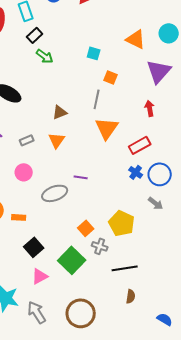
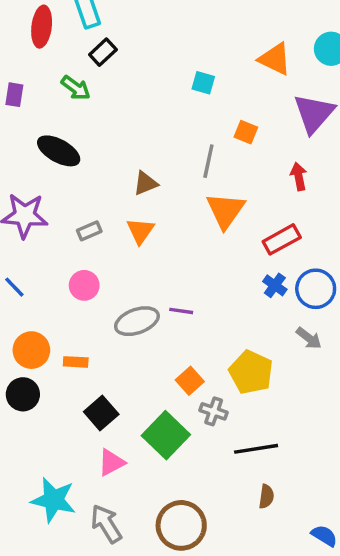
green arrow: (45, 56) -> (76, 88), moved
orange square: (111, 77) -> (246, 132), moved
purple line: (81, 177) -> (181, 311), moved

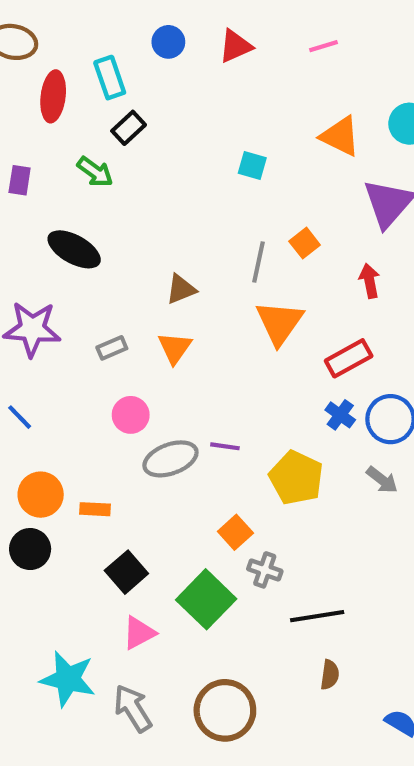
orange square: (246, 132) -> (305, 243), moved, turned 30
pink circle: (84, 285) -> (131, 415), moved
yellow pentagon: (251, 372) -> (296, 478), moved

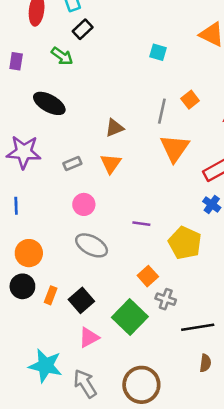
blue line: (20, 417) -> (16, 206), turned 42
gray ellipse: (170, 459) -> (92, 245), moved, turned 48
orange rectangle: (95, 509) -> (51, 295), moved, turned -72

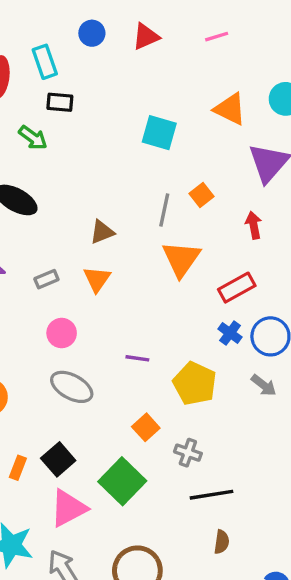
black rectangle: (83, 29) -> (60, 102), turned 48
cyan square: (158, 52) -> (159, 133), size x1.5
orange rectangle: (51, 295) -> (18, 468), moved
gray cross: (166, 299) -> (188, 453), moved
pink triangle: (89, 337) -> (68, 508), size x1.4

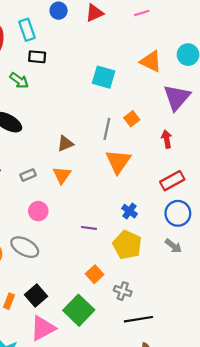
red rectangle: (237, 288) -> (172, 181), moved
blue cross: (230, 333) -> (129, 211), moved
gray ellipse: (72, 387) -> (25, 247), moved

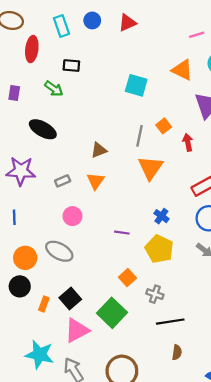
pink line: (142, 13) -> (197, 35), moved
cyan rectangle: (27, 30) -> (61, 26), moved
red arrow: (167, 139) -> (188, 142), moved

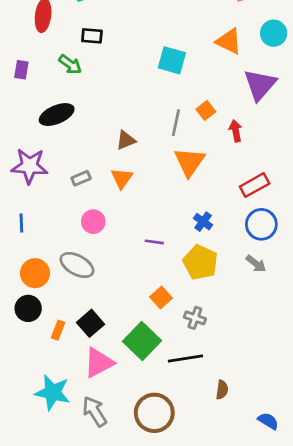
black ellipse: (43, 129) -> (57, 115), turned -52
black line: (170, 322) -> (185, 359), moved

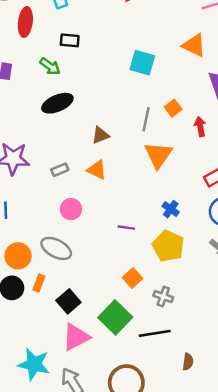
black ellipse: (57, 115) -> (57, 103), moved
orange triangle: (122, 178) -> (97, 170), turned -40
orange rectangle: (58, 330) -> (39, 283), moved

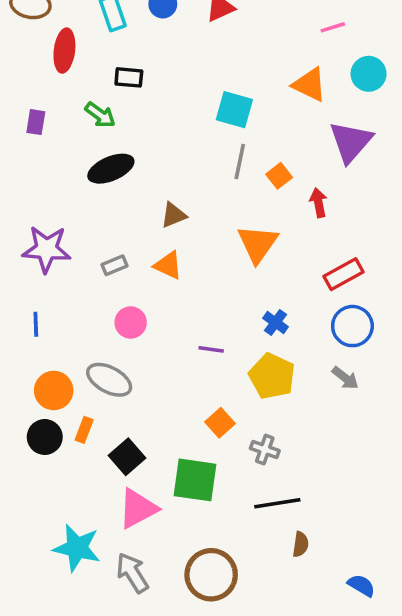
gray line: (146, 119) -> (240, 161), moved
green square: (115, 317) -> (195, 480), turned -36
black line: (155, 333) -> (277, 503), moved

